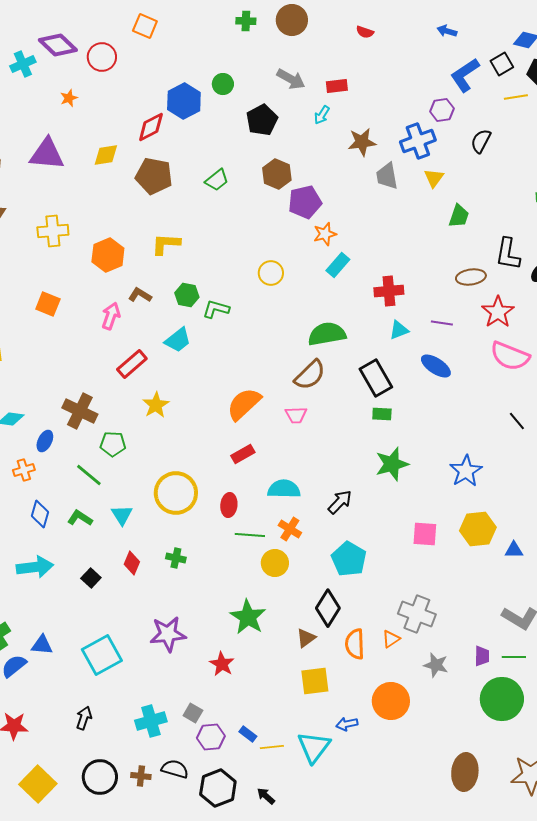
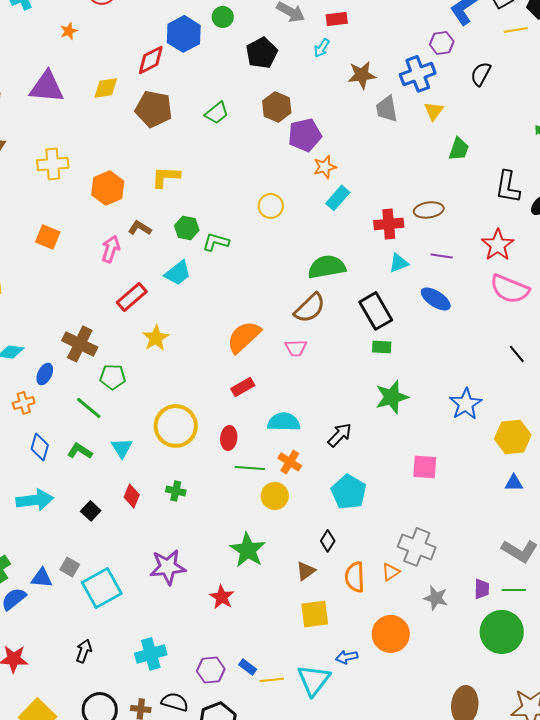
brown ellipse: (471, 277) -> (429, 210), moved
yellow hexagon: (478, 529) -> (513, 437), moved
black diamond: (328, 608) -> (328, 541), size x0.6
gray square: (193, 713) -> (70, 567), moved

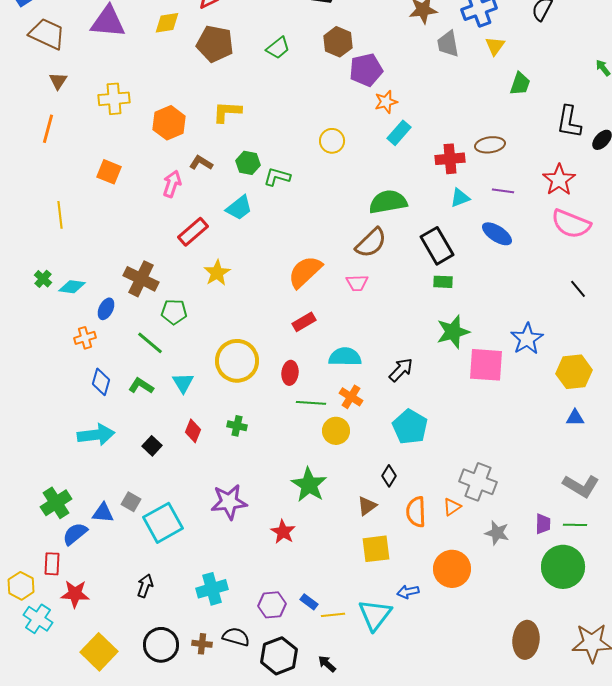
pink square: (425, 467) -> (486, 365), moved, size x1.4

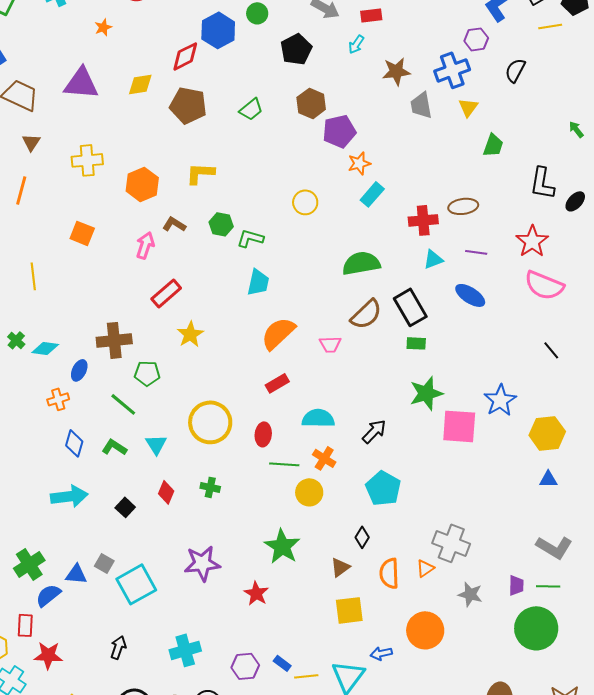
cyan trapezoid: (239, 208) -> (258, 282), moved, turned -40
brown semicircle: (371, 243) -> (366, 314), moved
brown cross: (141, 279) -> (114, 340), turned -32

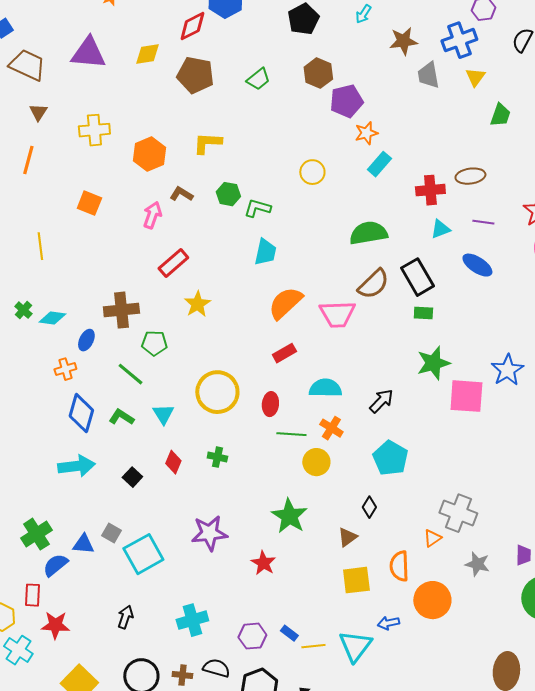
pink trapezoid: (330, 344) -> (337, 314), size x1.6
blue diamond: (74, 443) -> (81, 413), size x1.4
orange semicircle: (389, 573) -> (399, 566), moved

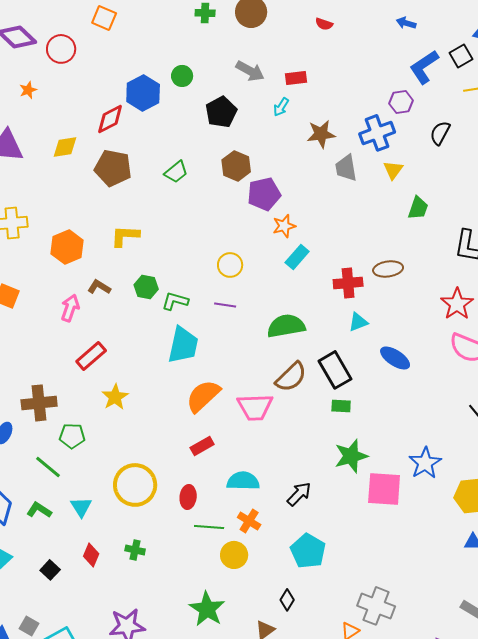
purple line: (483, 222) -> (225, 305), moved
cyan trapezoid: (265, 252) -> (183, 345), size x1.4

